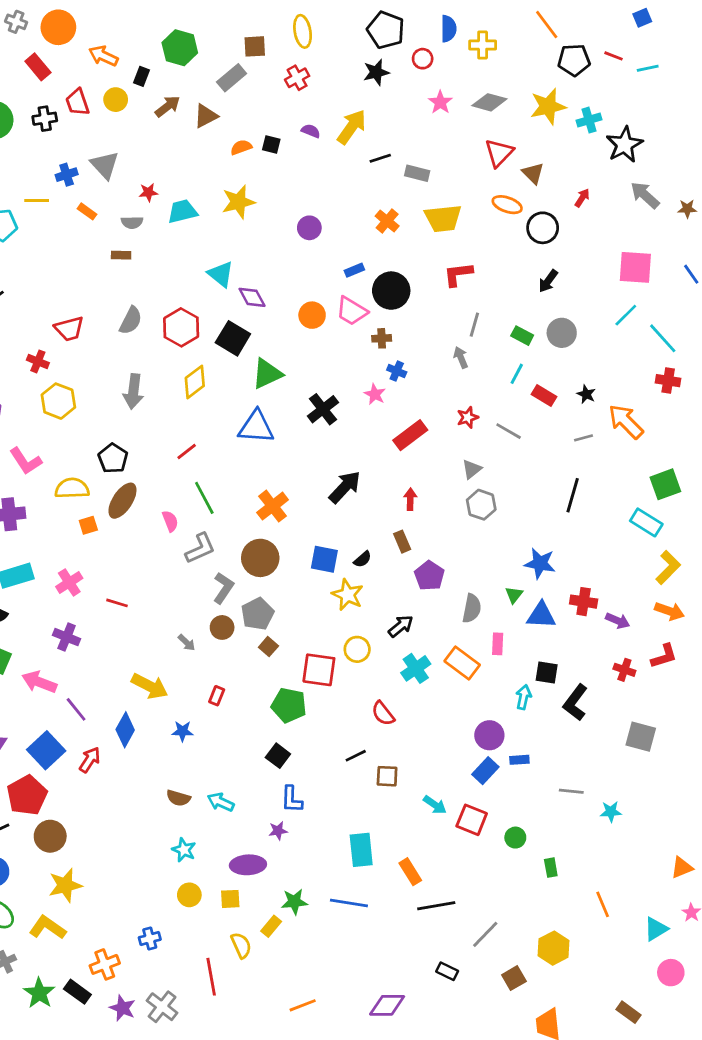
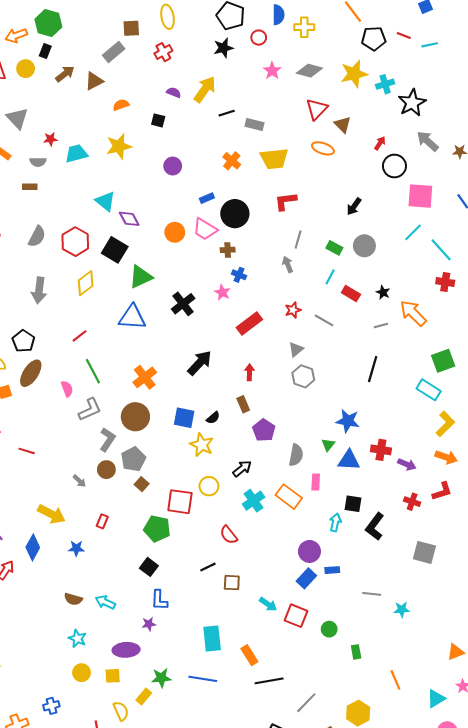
green hexagon: (180, 48) -> (48, 23), moved
orange arrow: (103, 56) -> (16, 35), turned -45
black square: (271, 145) -> (158, 120), moved
black circle: (543, 228) -> (394, 166), moved

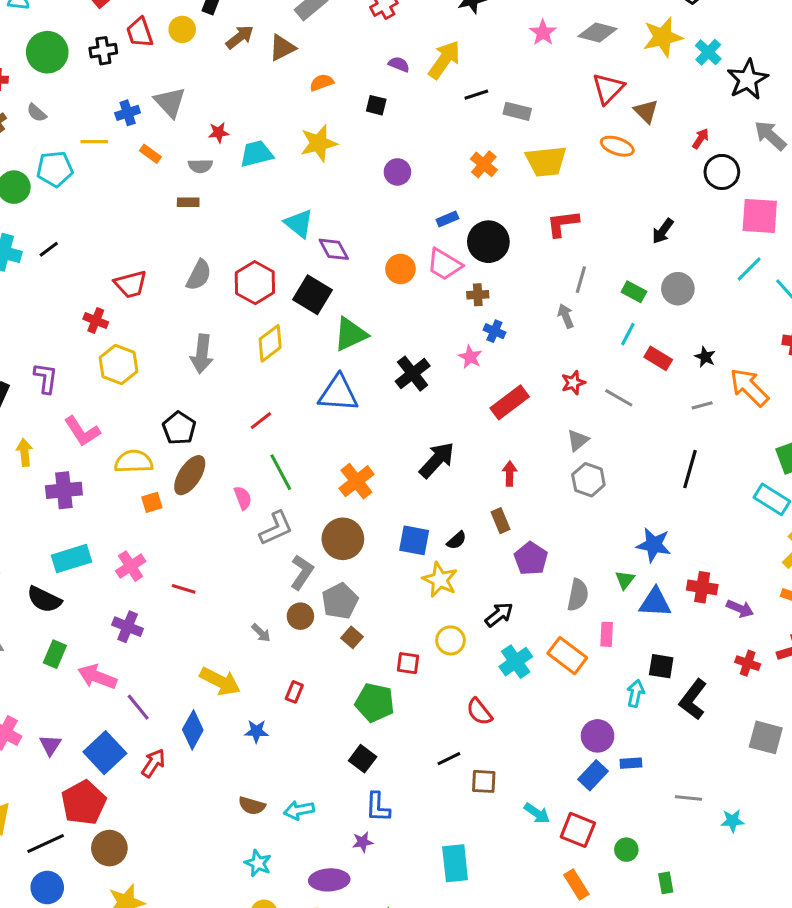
cyan cross: (385, 84) -> (708, 52), turned -30
red square: (180, 502) -> (408, 663), size x0.6
cyan arrow: (105, 602) -> (299, 810), turned -36
orange rectangle: (249, 655) -> (576, 884), moved

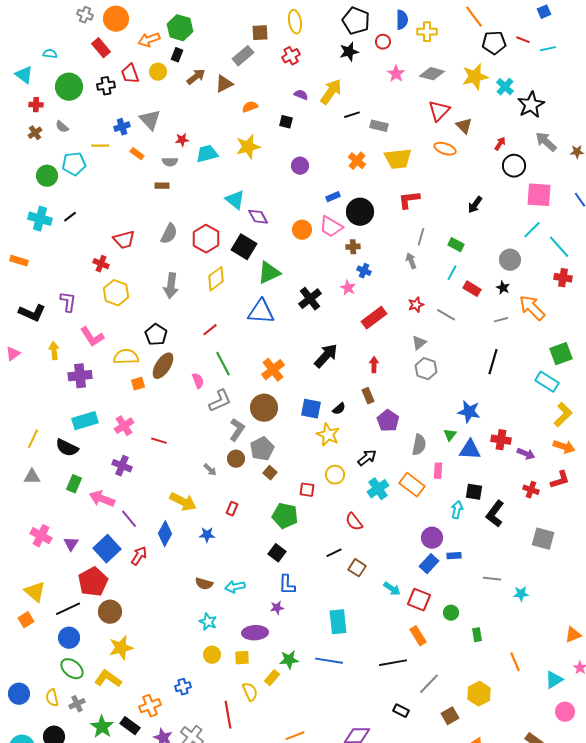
gray circle: (678, 289) -> (510, 260), moved
brown square: (484, 781) -> (357, 568), turned 30

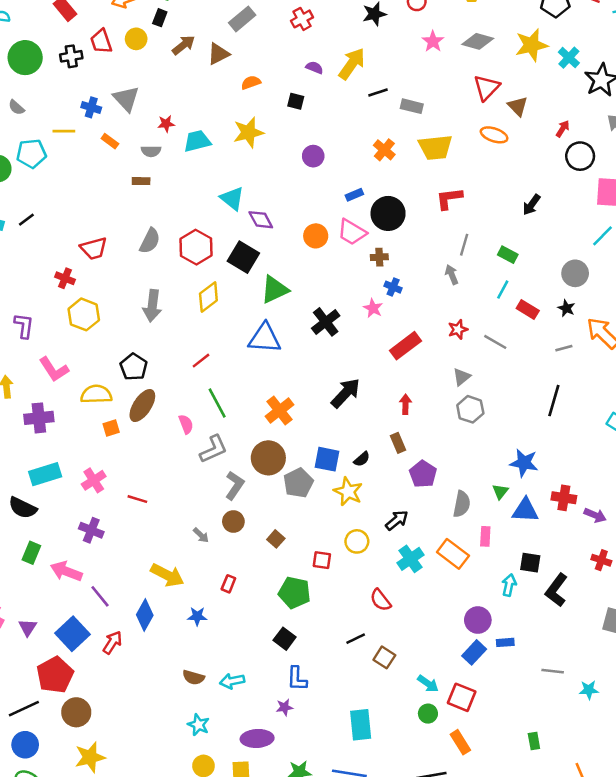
blue cross: (122, 127) -> (91, 107), turned 35
gray pentagon: (262, 449) -> (298, 483), moved
green circle: (451, 613) -> (428, 714), moved

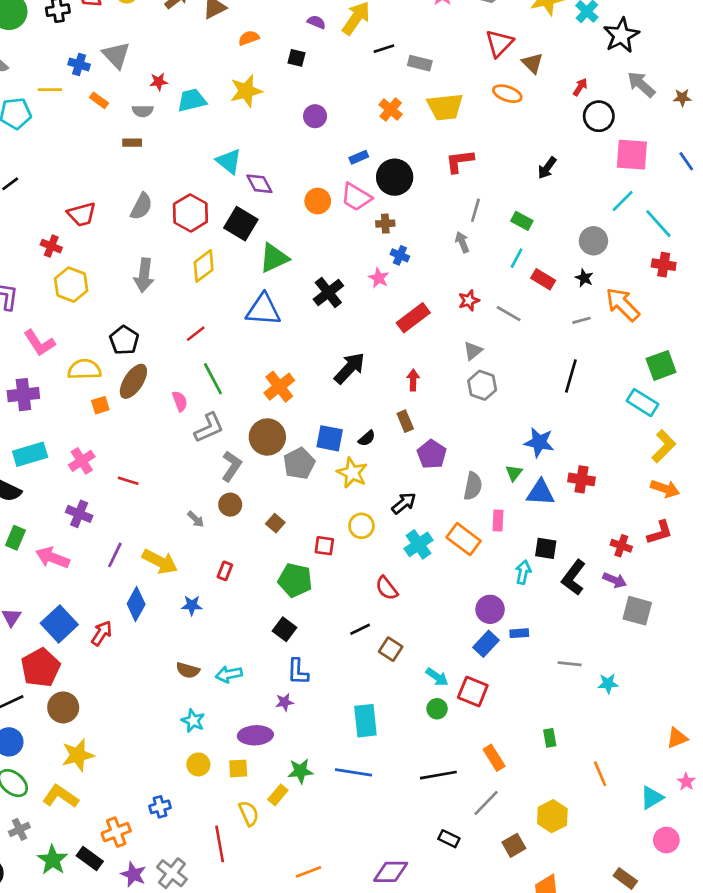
purple arrow: (595, 515) -> (615, 580), moved
purple line: (100, 596) -> (115, 555), moved, turned 65
orange rectangle: (460, 742) -> (494, 758), moved

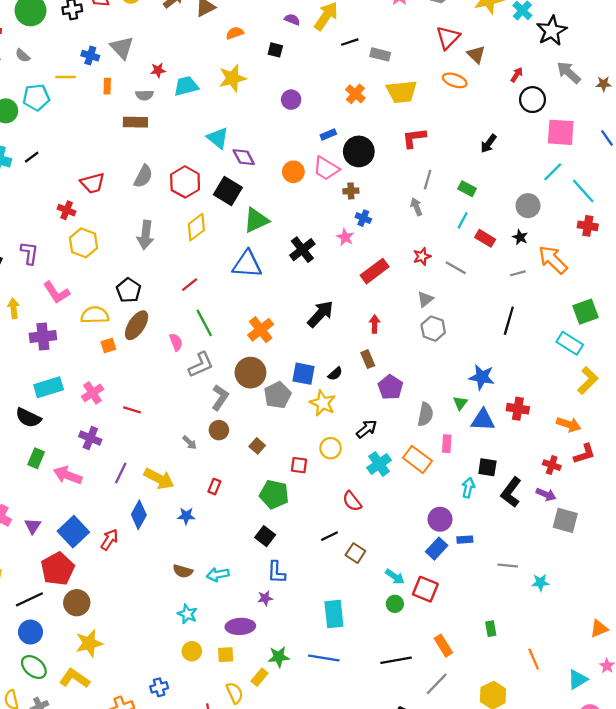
orange rectangle: (99, 100) -> (107, 86), turned 56
brown rectangle: (132, 143) -> (135, 122), size x1.5
orange arrow: (665, 489) -> (569, 424), moved

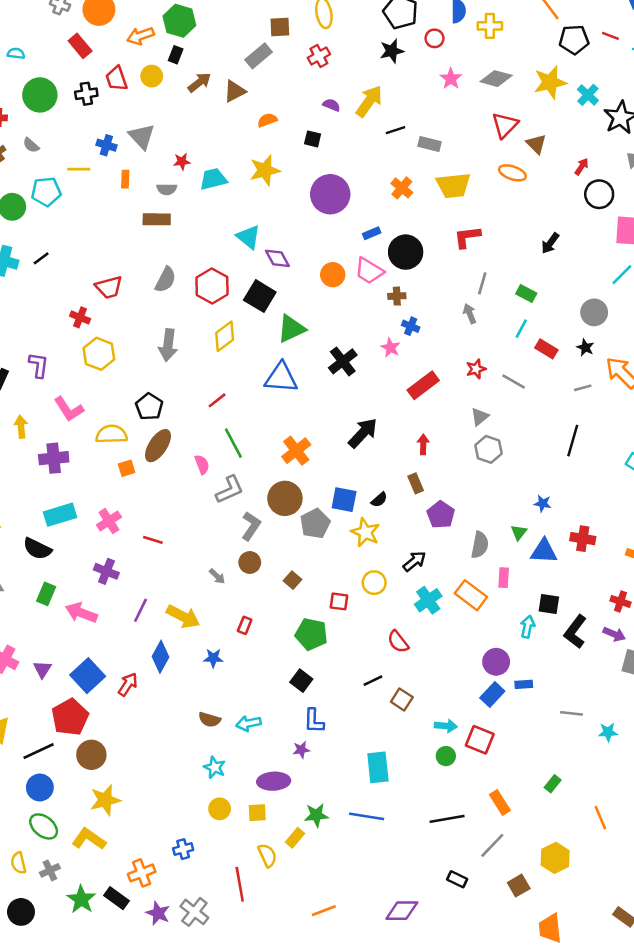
purple circle: (291, 100) -> (330, 194), size x1.8
blue star: (482, 377) -> (543, 503), size x0.6
cyan arrow: (395, 577) -> (446, 726), turned -30
green rectangle: (491, 629) -> (553, 784), turned 49

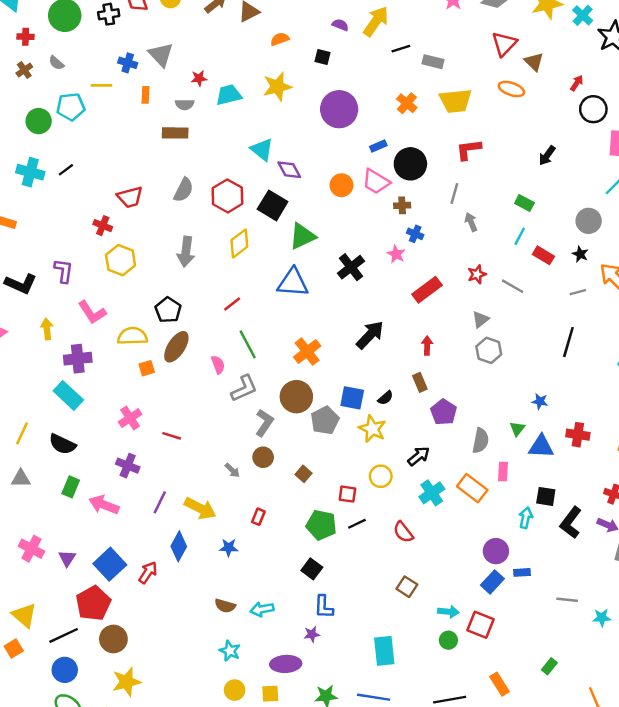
gray line: (482, 283) -> (454, 194), moved
cyan rectangle: (60, 515) -> (68, 395), moved, turned 60
black line: (373, 681) -> (357, 524), moved

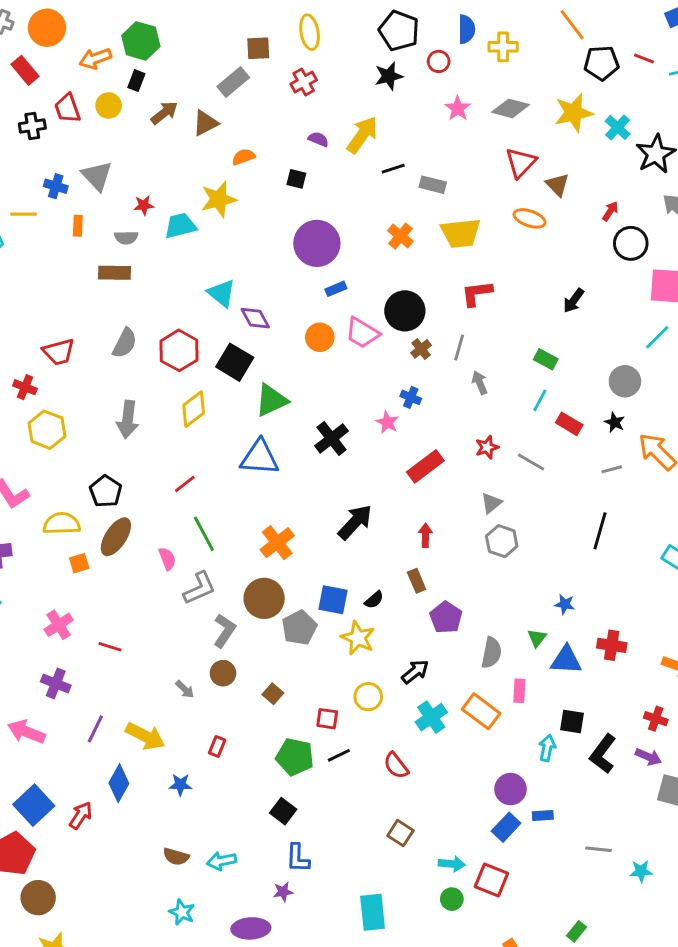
yellow star: (277, 87) -> (219, 199), moved
blue rectangle: (378, 146) -> (336, 289), moved
brown cross: (402, 205) -> (421, 349), moved, turned -35

